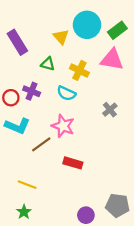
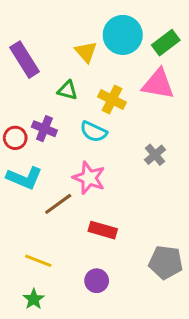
gray pentagon: (117, 205) -> (166, 262), moved
purple circle: (86, 215) -> (97, 281), moved

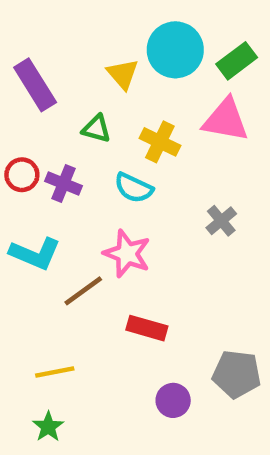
red circle: (15, 138) -> (22, 175), moved
yellow line: (38, 261) -> (55, 372), turned -32
purple circle: (97, 281) -> (173, 400), moved

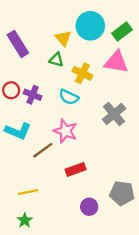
green triangle: (96, 129) -> (56, 60), moved
gray cross: (221, 221) -> (114, 114), size x1.5
red rectangle: (147, 328) -> (76, 169), turned -36

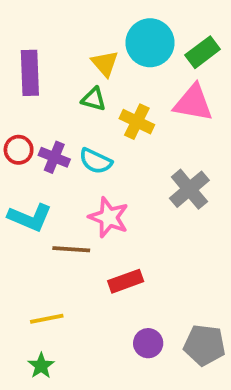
purple rectangle: (18, 44) -> (30, 73), turned 30
cyan semicircle: (69, 97) -> (96, 161), moved
brown line: (43, 150) -> (71, 249), turned 40
gray pentagon: (122, 193) -> (204, 345), moved

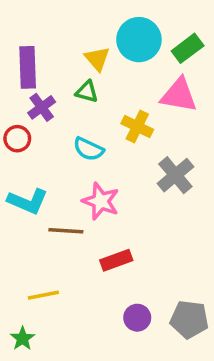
yellow cross: (137, 122) -> (137, 126), moved
purple cross: (54, 157) -> (42, 107), moved, turned 32
green star: (41, 366) -> (22, 339), moved

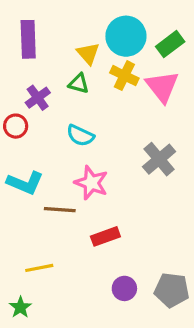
purple rectangle: (28, 67) -> (28, 39), moved
pink triangle: (179, 95) -> (162, 87), turned 42
yellow cross: (137, 126) -> (124, 76), moved

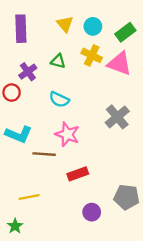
cyan circle: (126, 36) -> (93, 26), size x0.6
yellow triangle: (88, 54) -> (65, 24), moved
pink triangle: (162, 87) -> (120, 64), turned -32
gray pentagon: (172, 290) -> (127, 197), moved

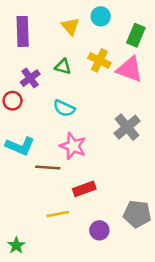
cyan circle: (93, 26) -> (101, 16), moved
green rectangle: (125, 32) -> (136, 35), turned -30
yellow line: (29, 197) -> (58, 214), moved

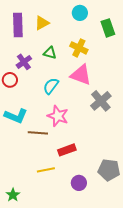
yellow triangle: (70, 26) -> (42, 23), moved, turned 42
green rectangle: (136, 35) -> (108, 28), turned -42
pink triangle: (130, 69) -> (81, 75), moved
cyan semicircle: (64, 108) -> (51, 86), turned 102

